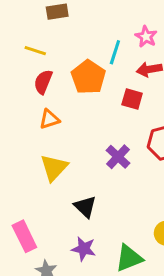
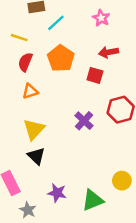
pink star: (146, 37) -> (101, 18), moved
cyan line: (115, 52) -> (56, 23), moved, turned 30
black triangle: (85, 207) -> (36, 156), moved

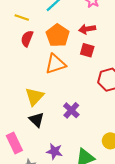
red arrow: (108, 52) -> (87, 29), moved
orange triangle: (30, 91) -> (56, 64), moved, size x1.5
purple cross: (84, 121) -> (71, 110), moved

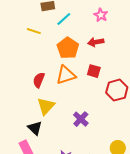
red semicircle: (27, 39) -> (39, 80), moved
red square: (87, 50) -> (94, 71), moved
black triangle: (37, 120) -> (35, 128), moved

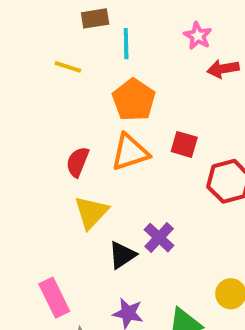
cyan line: (64, 19) -> (126, 44), turned -49
red arrow: (96, 42) -> (223, 69), moved
black triangle: (35, 128) -> (122, 255), moved, turned 42

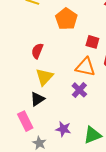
orange triangle: (130, 152) -> (85, 67), moved, turned 30
black triangle: (122, 255) -> (37, 99), moved

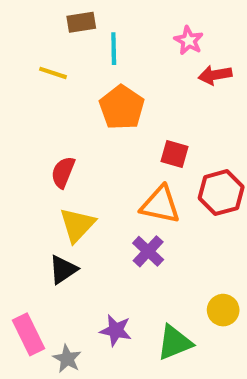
pink rectangle: (25, 121) -> (29, 334), moved

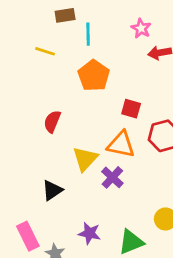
yellow triangle: (77, 225) -> (85, 159), moved

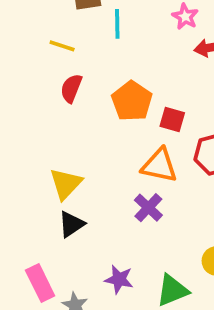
orange pentagon: (94, 76) -> (132, 101), moved
red semicircle: (52, 122) -> (71, 88), moved
yellow triangle: (85, 159) -> (66, 184), moved

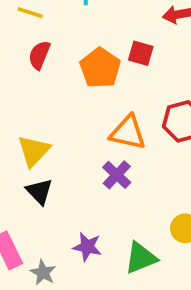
red square: (172, 119) -> (141, 53), moved
black triangle: (71, 224) -> (39, 191), turned -40

